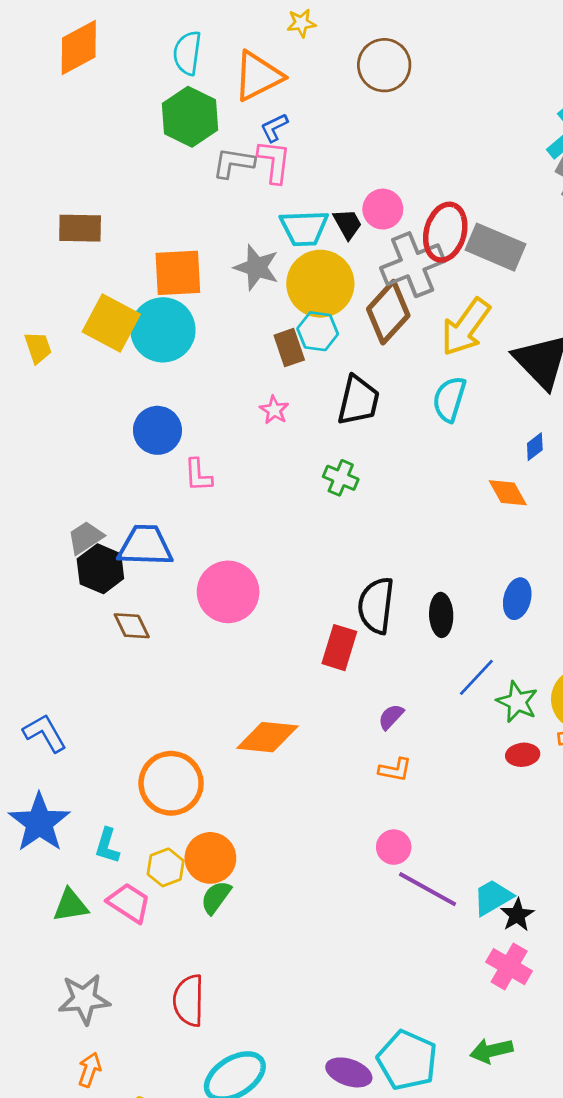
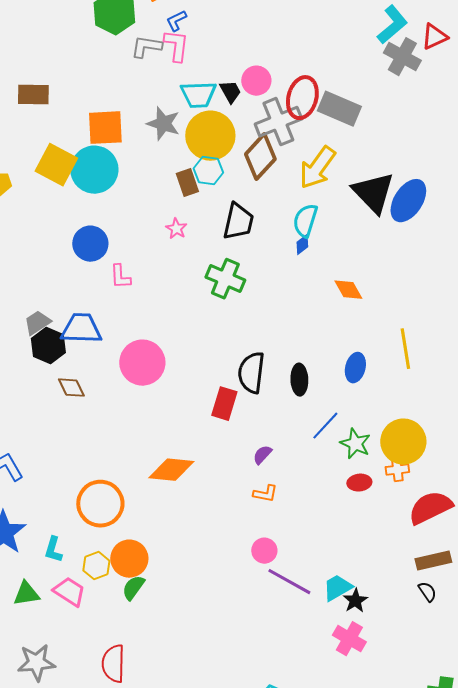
blue diamond: (535, 447) -> (302, 245), moved
green cross: (341, 478) -> (225, 279), size x1.5

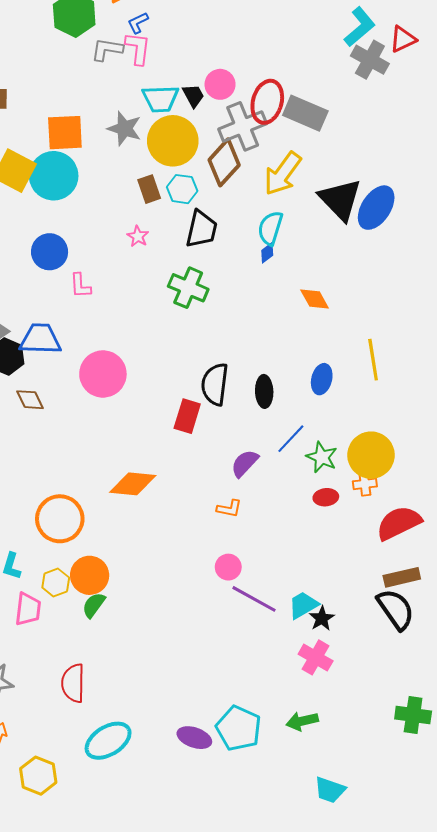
cyan hexagon: (208, 171) -> (182, 189), moved
purple semicircle: (262, 455) -> (245, 463), moved, size x1.4
pink trapezoid: (69, 592) -> (28, 609), turned 64
black semicircle: (427, 592) -> (396, 609), size x2.0

